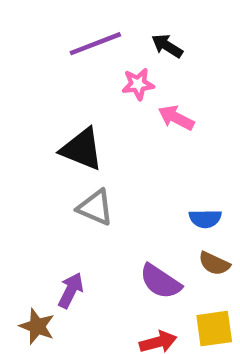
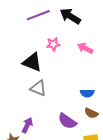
black arrow: (167, 46) -> (70, 16), size x1.5
pink star: (138, 84) -> (53, 44), moved
pink arrow: (176, 118) -> (85, 48), moved

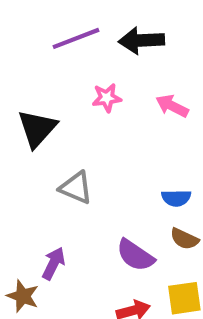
black arrow: (70, 16) -> (141, 40), turned -35
black triangle: (32, 62) -> (37, 128), moved, turned 50

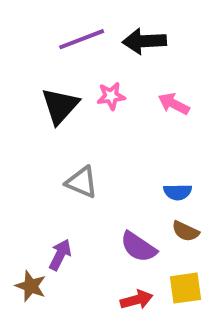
black triangle: (37, 128) -> (60, 106), moved

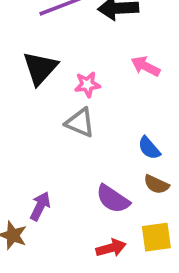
pink star: (111, 96) -> (87, 84), moved
gray triangle: (82, 182) -> (80, 123), moved
blue semicircle: (178, 192) -> (149, 148), turned 50

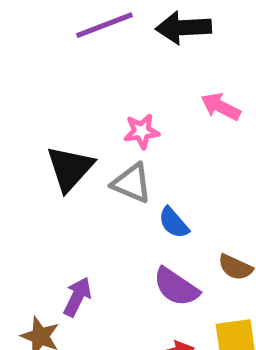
black triangle: (40, 68) -> (70, 168), moved
blue semicircle: (149, 148) -> (174, 223), moved

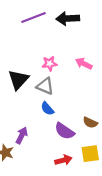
pink arrow: (221, 107) -> (84, 64), moved
blue semicircle: (174, 223) -> (47, 109), moved

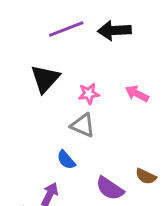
black triangle: (18, 80) -> (45, 79), moved
blue semicircle: (47, 109) -> (66, 160), moved

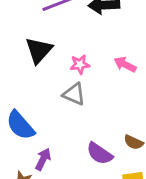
blue semicircle: (66, 160) -> (20, 125), moved, size x1.6

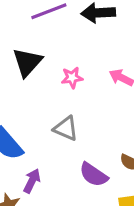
gray triangle: (74, 94) -> (66, 128), moved

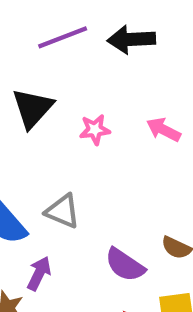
gray triangle: (66, 128) -> (63, 211), moved

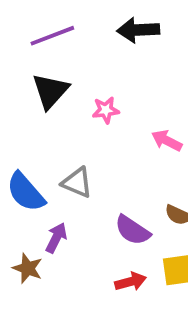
purple line: (63, 37) -> (52, 36), moved
pink arrow: (164, 130) -> (167, 141), moved

